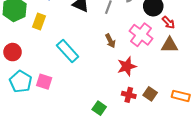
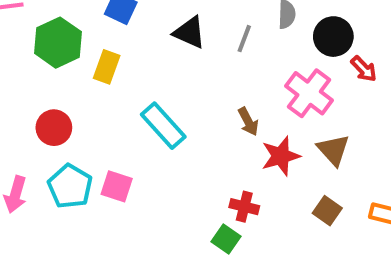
brown arrow: (110, 41) -> (248, 122), moved
brown triangle: (170, 45) -> (333, 150), moved, turned 48
red cross: (129, 95) -> (244, 207), moved

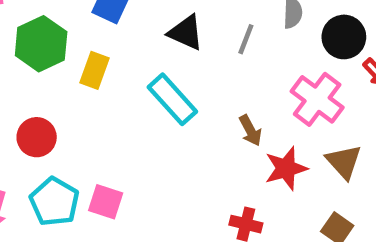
cyan rectangle: (163, 126) -> (172, 99), moved

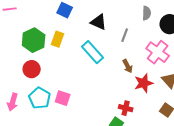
gray line: (246, 39) -> (125, 35), moved
green hexagon: (41, 44) -> (34, 40), moved

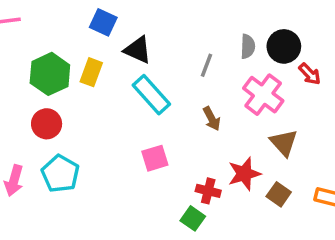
gray semicircle: (147, 13) -> (248, 46), moved
black triangle: (99, 22) -> (138, 50), moved
red star: (144, 83) -> (244, 174), moved
pink square: (63, 98) -> (155, 158), moved, turned -35

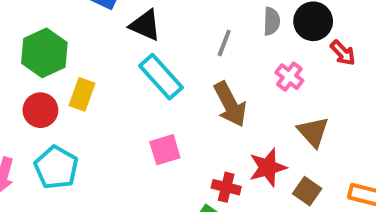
yellow rectangle: (91, 72) -> (82, 94), moved
pink cross: (263, 95) -> (289, 77), size x0.6
brown arrow: (212, 119) -> (230, 104), size x1.6

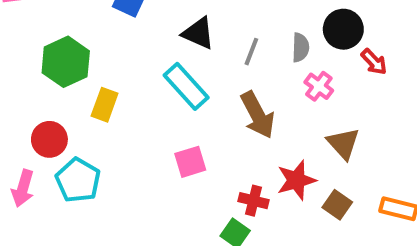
gray semicircle: (272, 21) -> (300, 48), moved
black triangle: (145, 25) -> (198, 33), moved
red circle: (40, 110) -> (49, 139), moved

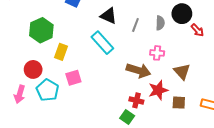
pink cross: (319, 86) -> (157, 53), moved, turned -32
brown arrow: (258, 115) -> (139, 71), moved, turned -45
pink square: (190, 162) -> (73, 78), moved
brown square: (337, 205) -> (179, 103), turned -32

